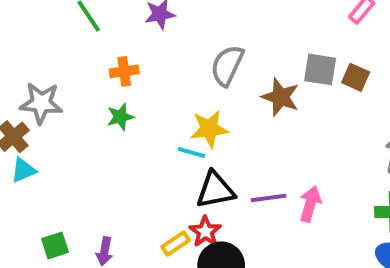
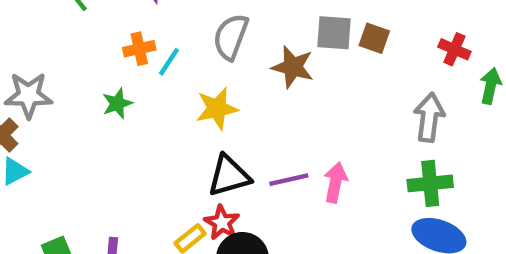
orange cross: (124, 71) -> (139, 49), moved
cyan line: (191, 152) -> (169, 62), moved, turned -68

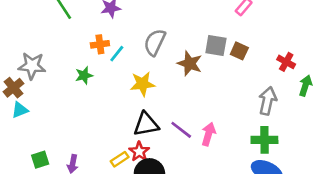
purple line: (289, 180) -> (181, 130), turned 45

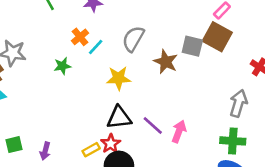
orange cross: (100, 44) -> (80, 37), turned -36
brown square: (239, 51) -> (217, 37), moved, size x1.6

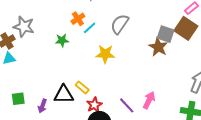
brown star: (166, 62) -> (158, 47), moved
black triangle: (119, 118) -> (64, 94), moved
purple line: (153, 125) -> (127, 105), moved
yellow rectangle: (91, 150) -> (82, 88), moved, turned 64

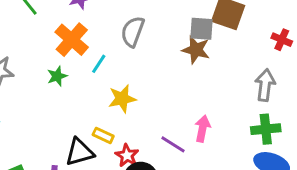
orange cross: (78, 19) -> (72, 40), size x1.6
cyan line: (90, 28) -> (99, 64), moved
yellow star: (105, 54) -> (122, 99), moved

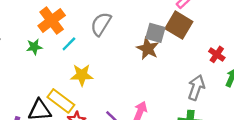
yellow rectangle: (103, 135) -> (61, 101), size x1.6

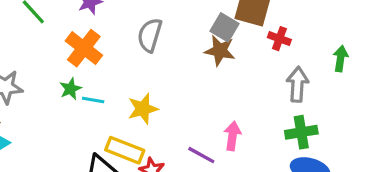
gray square: (155, 33) -> (224, 27), turned 30
cyan line: (69, 44) -> (93, 100), moved, turned 70
red cross: (217, 54) -> (279, 39), moved

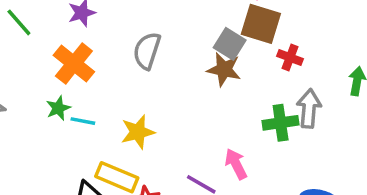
green cross: (301, 132) -> (281, 123), moved
pink arrow: (232, 136) -> (236, 164), turned -36

